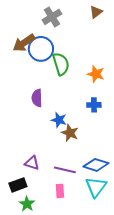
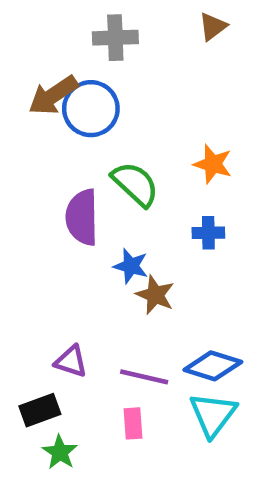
gray cross: (52, 17) -> (115, 38), turned 30
green semicircle: (61, 64) -> (135, 184), moved, turned -30
purple semicircle: (37, 98) -> (82, 217), size x1.4

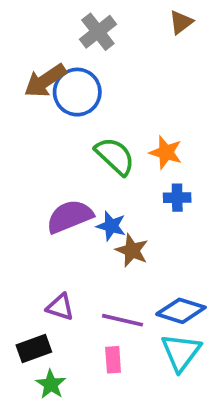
gray cross: (115, 38) -> (98, 32), turned -36
orange star: (213, 164) -> (166, 152), moved
purple semicircle: (82, 217) -> (70, 216), moved, turned 69

